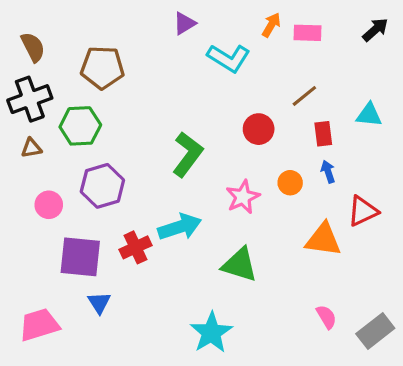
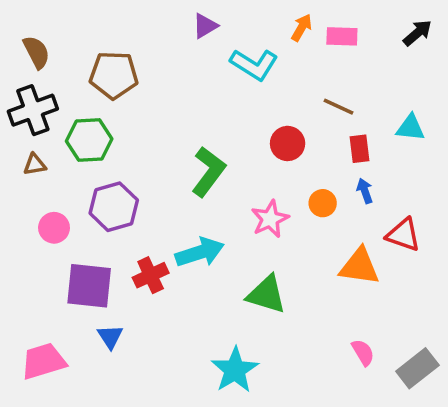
brown line: (304, 96) -> (338, 107), turned 64
red triangle: (363, 211) -> (403, 235), turned 44

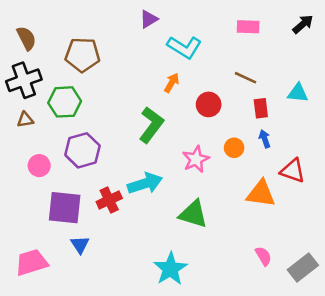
orange arrow: (302, 28) -> (172, 83), moved

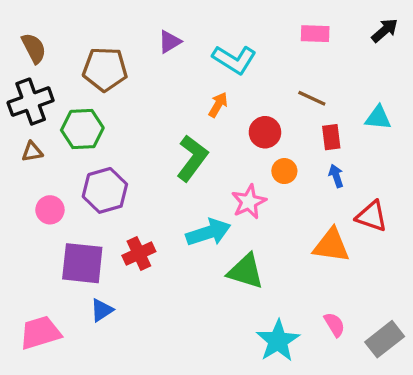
purple triangle: (149, 19) -> (170, 42), moved
orange circle: (234, 148) -> (284, 171), moved
cyan arrow: (145, 183) -> (208, 232), moved
blue triangle: (80, 245) -> (102, 310), turned 30
cyan star: (170, 269) -> (278, 341), moved

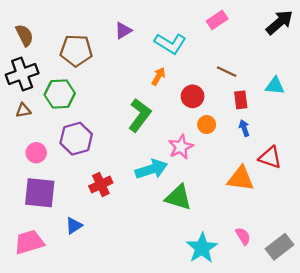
black arrow: (385, 30) -> (279, 22), size x1.4
pink rectangle: (315, 34) -> (217, 20), moved, turned -36
purple square: (82, 263) -> (40, 193), moved

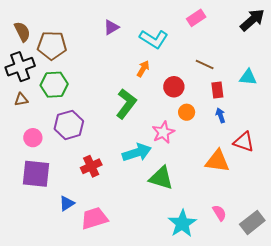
brown pentagon: (76, 50) -> (52, 45), moved
pink trapezoid: (29, 242) -> (94, 218), moved

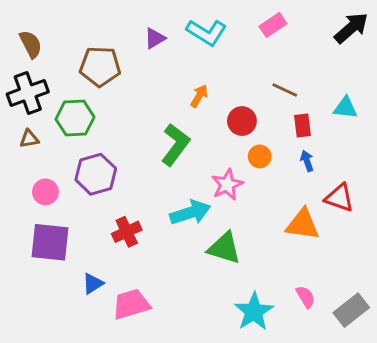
cyan L-shape: (154, 39) -> (206, 32), moved
brown pentagon: (52, 45) -> (100, 66), moved

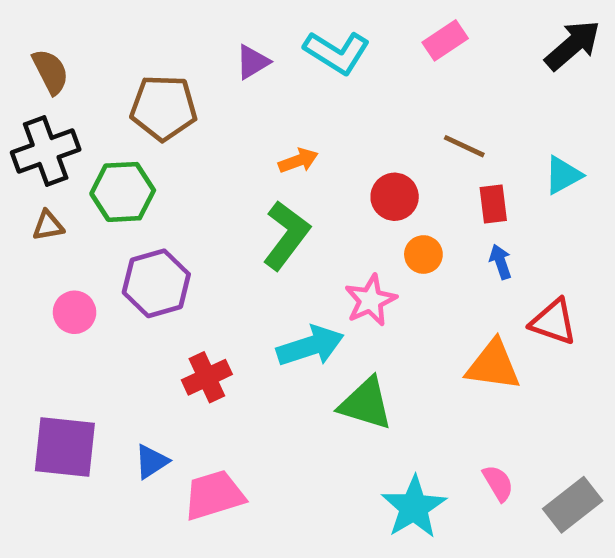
orange arrow: (199, 96) -> (298, 161), moved, turned 40
cyan triangle: (345, 108) -> (563, 175), turned -35
purple square: (50, 242) -> (65, 447), moved

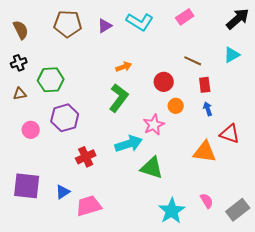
brown pentagon: (164, 108) -> (68, 24), moved
black cross: (46, 151) -> (19, 63), size x0.6
cyan triangle: (563, 175) -> (232, 55), moved

